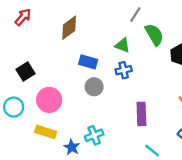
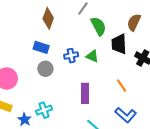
brown diamond: (69, 28) -> (48, 18), moved, turned -35
green triangle: (122, 45) -> (92, 56), moved

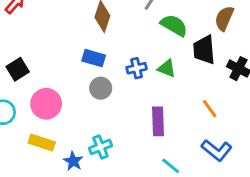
green semicircle: (98, 26) -> (174, 25), turned -30

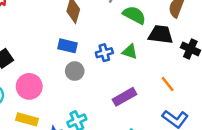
black trapezoid: (204, 50) -> (161, 34), turned 105
purple rectangle: (158, 121) -> (124, 97), turned 65

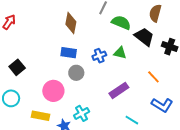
black trapezoid: (161, 34) -> (144, 37), turned 35
pink circle: (29, 86) -> (53, 91), moved

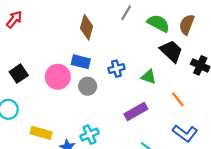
green semicircle: (121, 23) -> (158, 23), moved
green triangle: (120, 53) -> (149, 77), moved
pink circle: (53, 91) -> (58, 77), moved

